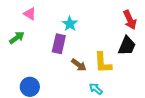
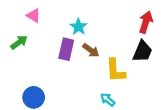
red arrow: (130, 20) -> (146, 22), turned -138
brown arrow: (79, 65) -> (91, 50), moved

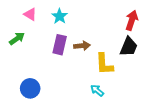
cyan star: (78, 27) -> (60, 16), moved
brown arrow: (91, 50) -> (82, 46), turned -42

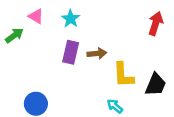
green arrow: (17, 39) -> (14, 35), moved
black trapezoid: (129, 47) -> (156, 85), moved

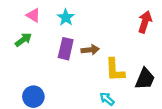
green arrow: (14, 35) -> (23, 40), moved

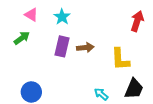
yellow L-shape: (115, 70) -> (120, 59), moved
black trapezoid: (145, 79) -> (134, 89), moved

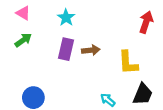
pink triangle: (31, 15) -> (23, 13), moved

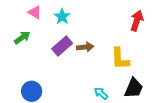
pink triangle: (23, 13) -> (35, 12), moved
purple rectangle: (66, 49) -> (62, 46), turned 36

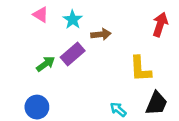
green arrow: (22, 38) -> (46, 64), moved
brown arrow: (85, 47) -> (101, 34), moved

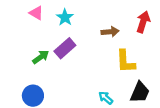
brown arrow: (101, 34) -> (110, 32), moved

